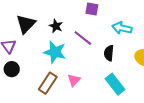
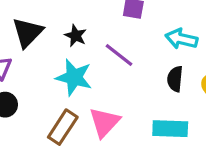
black semicircle: (109, 53) -> (175, 79), moved
pink triangle: (74, 80) -> (104, 122), size x1.5
cyan rectangle: (115, 84) -> (170, 129), turned -50

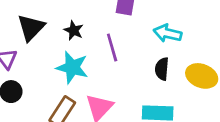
purple line: (119, 55) -> (112, 47), turned 36

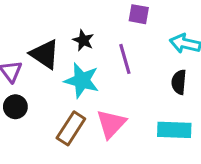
black triangle: (31, 28) -> (45, 54), moved, turned -40

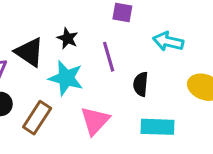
black semicircle: (179, 82) -> (141, 84), moved
brown rectangle: (71, 128) -> (37, 118), moved

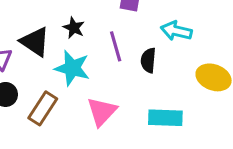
black semicircle: (141, 84) -> (148, 60), moved

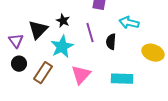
black triangle: (35, 42) -> (38, 30), turned 40
cyan star: (72, 68) -> (62, 47), turned 30

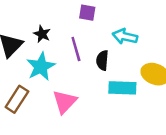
cyan rectangle: (122, 79) -> (122, 88), moved

